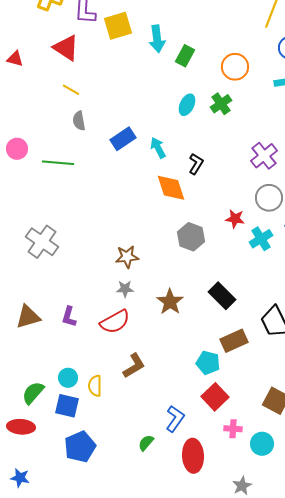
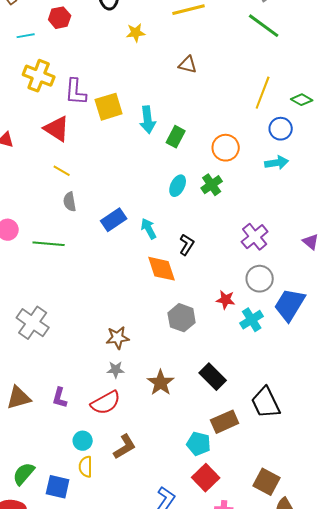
cyan circle: (68, 378) -> (83, 441), moved

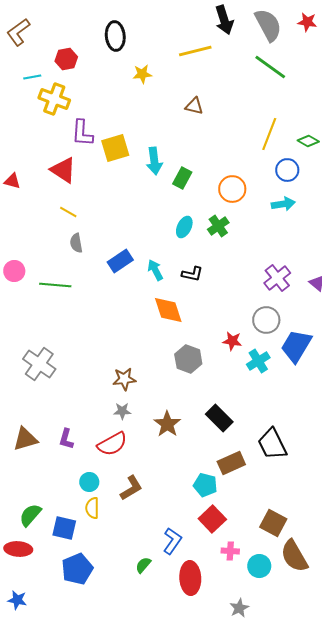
yellow cross: (39, 76) -> (54, 99), moved
purple cross: (255, 237) -> (277, 278), moved
black L-shape: (187, 245) -> (192, 274), moved, turned 70

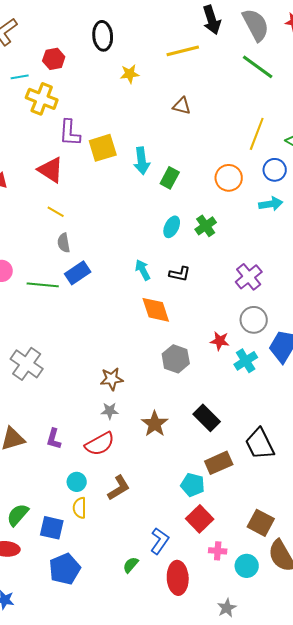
orange circle: (232, 189) -> (229, 178), moved
blue rectangle: (120, 261) -> (78, 273), moved
purple cross: (277, 278) -> (249, 277), moved

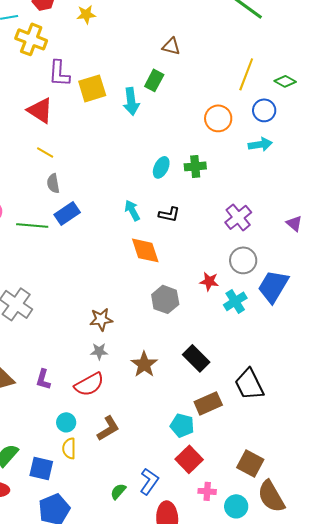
yellow star: (130, 74) -> (86, 14), moved
green rectangle: (170, 178) -> (154, 80), moved
green cross: (206, 226) -> (195, 166), turned 30
green semicircle: (131, 565) -> (118, 491), moved

